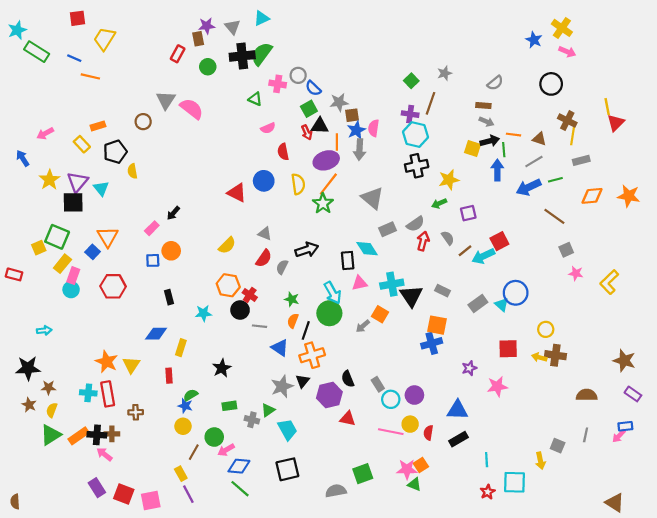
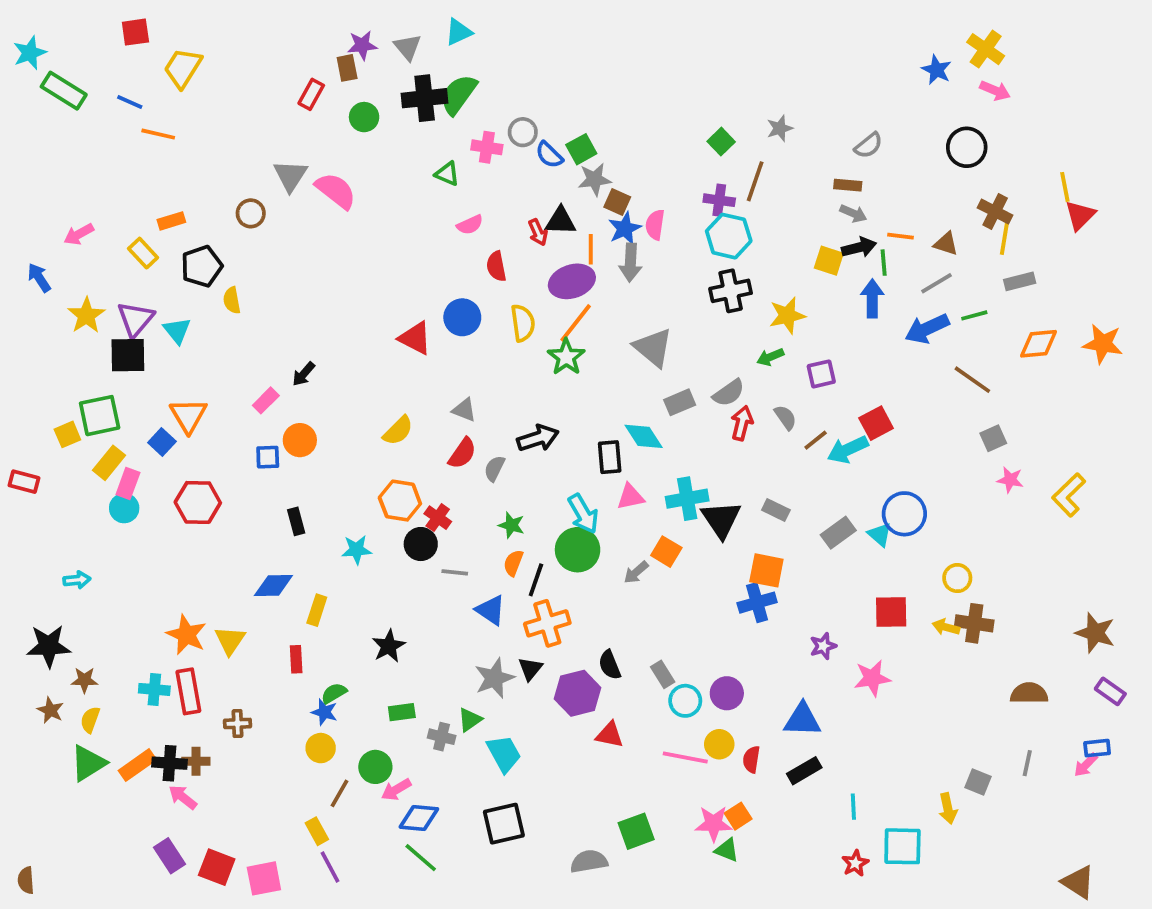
green square: (309, 109) -> (581, 149), moved
brown square: (352, 115) -> (617, 202), turned 32
green square: (57, 237) -> (100, 416), turned -35

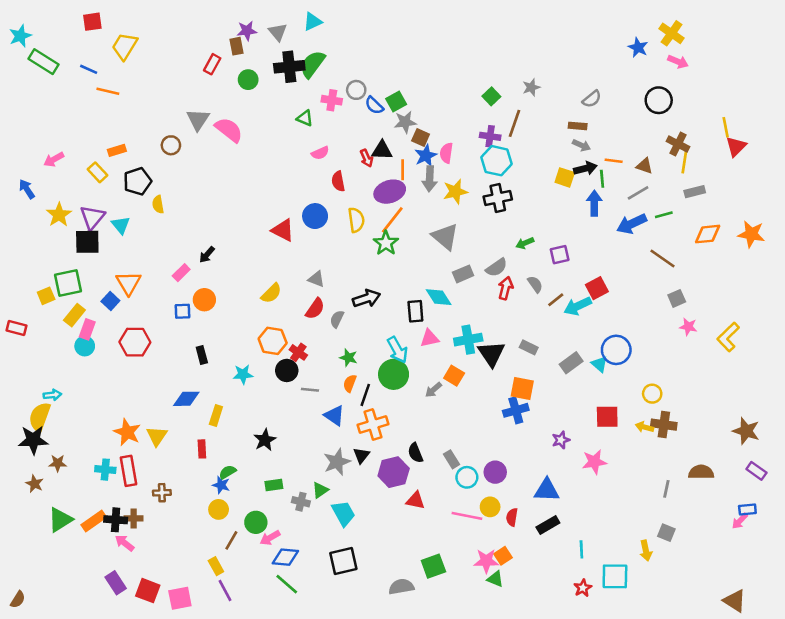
yellow star: (787, 315) -> (455, 192), moved
yellow semicircle: (90, 720) -> (40, 417), moved, size x1.6
gray line: (1027, 763) -> (666, 489), moved
brown semicircle: (26, 880) -> (18, 600), turned -144

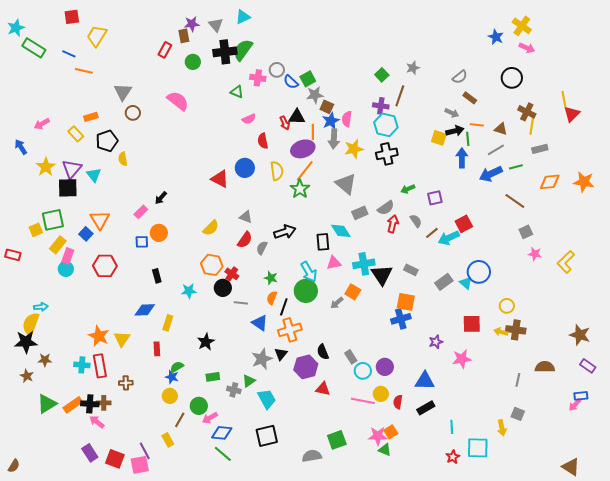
gray triangle: (198, 120) -> (123, 92), moved
brown rectangle: (578, 126) -> (470, 98), moved, turned 32
purple line: (225, 591) -> (145, 451), moved

